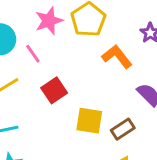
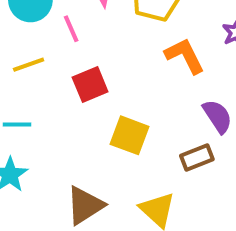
brown rectangle: (123, 129) -> (197, 157), moved

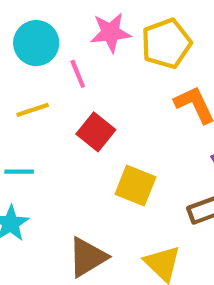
red square: (90, 84) -> (96, 132), turned -30

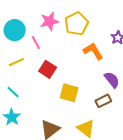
cyan line: (19, 172) -> (13, 92), turned 48

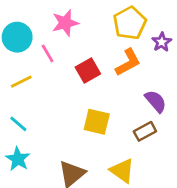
yellow pentagon: (76, 24) -> (130, 23), moved
orange L-shape: (93, 51) -> (128, 62), turned 95
red square: (48, 69) -> (88, 71), moved, turned 30

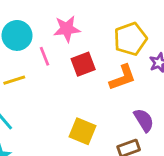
red square: (88, 71) -> (83, 64), moved

